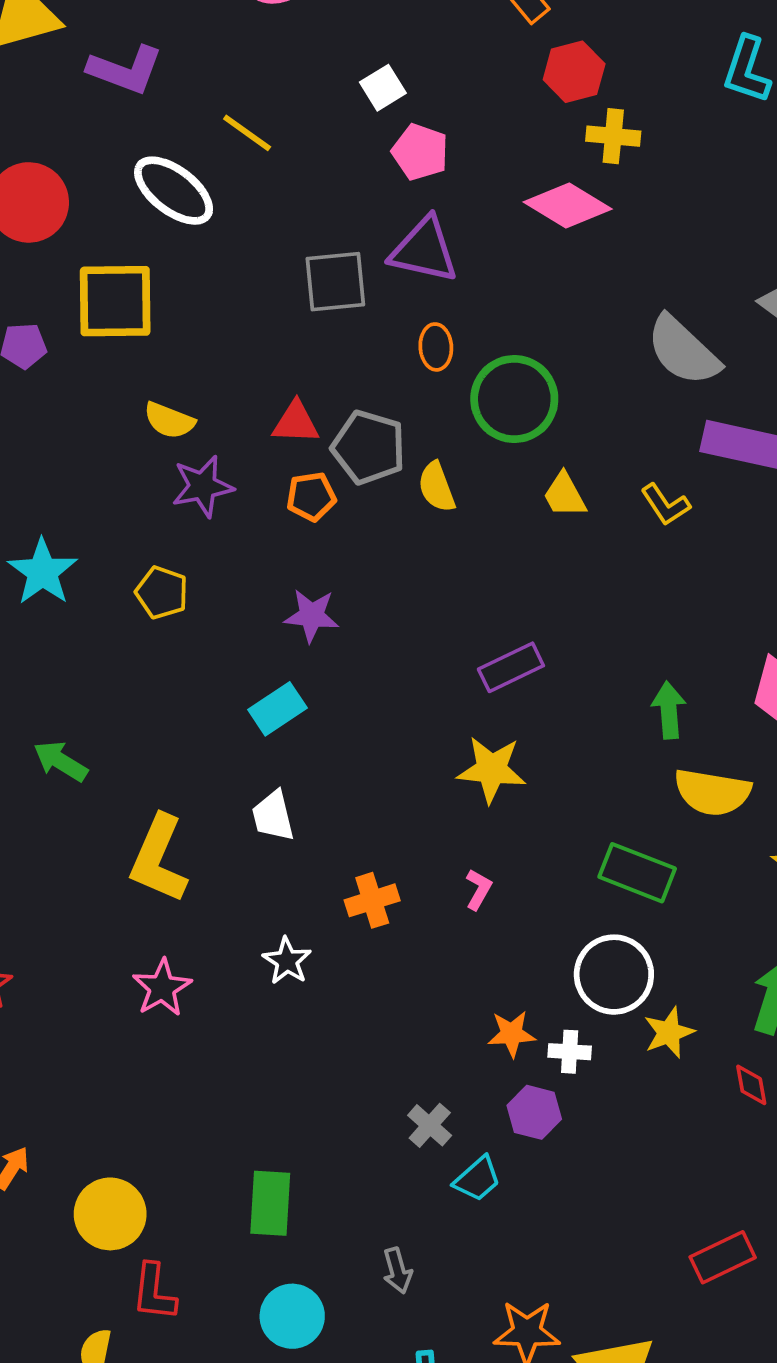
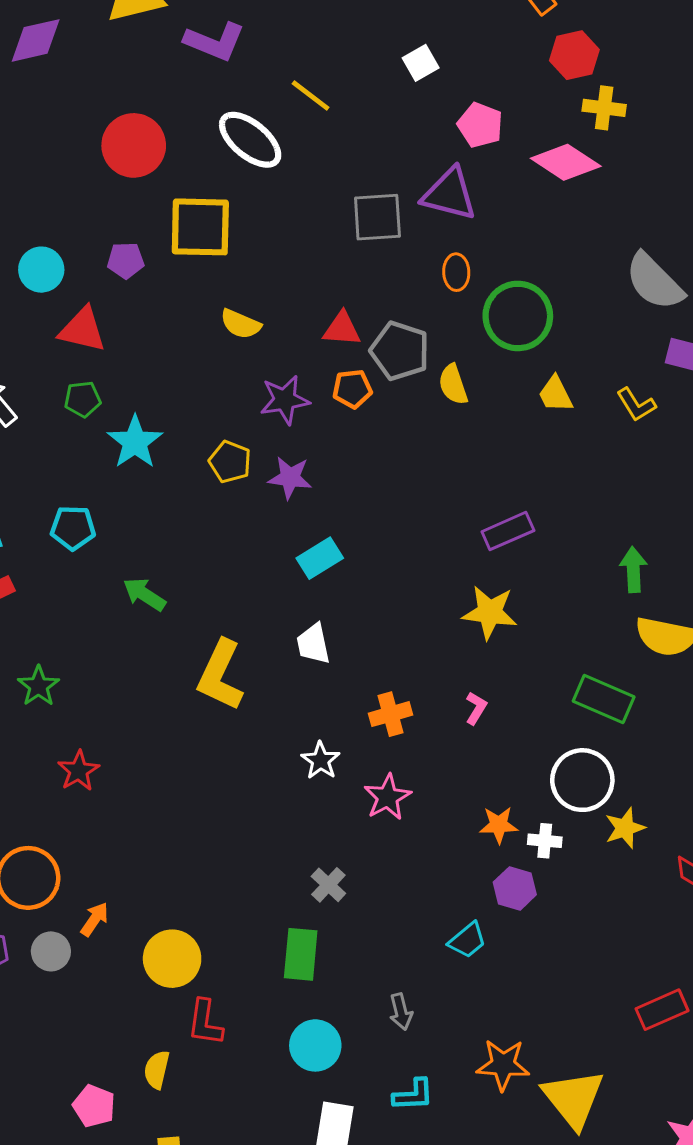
pink pentagon: (420, 152) -> (480, 125), moved
purple star: (203, 486) -> (285, 400), moved
purple star: (312, 616) -> (290, 478), moved
pink star: (162, 988) -> (387, 797), moved
gray cross: (430, 1125) -> (328, 885), moved

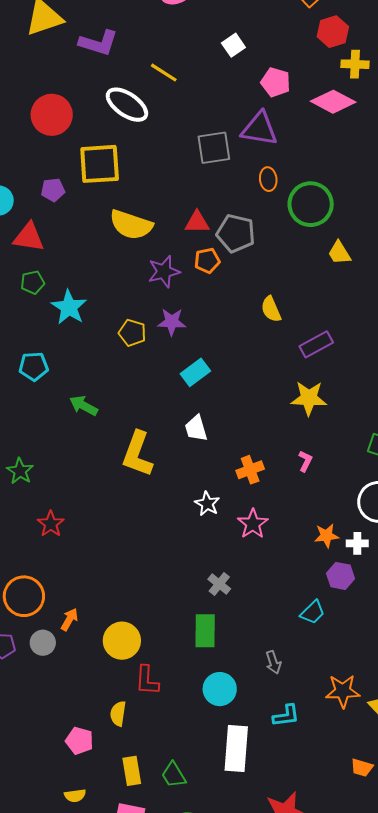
yellow semicircle: (241, 324) -> (131, 225), size x1.6
yellow semicircle: (453, 384) -> (271, 309), moved
yellow pentagon: (230, 462) -> (132, 333), moved

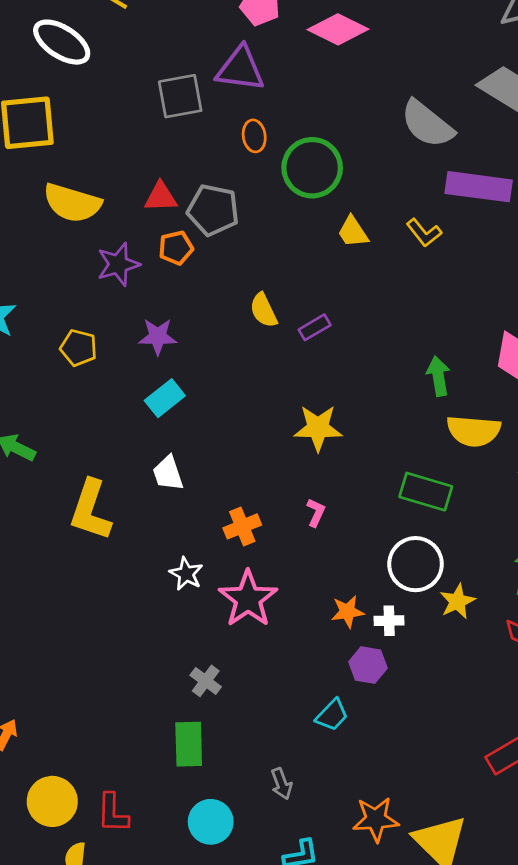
purple star: (172, 322) -> (158, 337), moved
purple rectangle: (316, 344) -> (315, 327), moved, size x0.7
pink star: (253, 524) -> (248, 599), size x1.4
yellow circle: (122, 641) -> (52, 801), moved

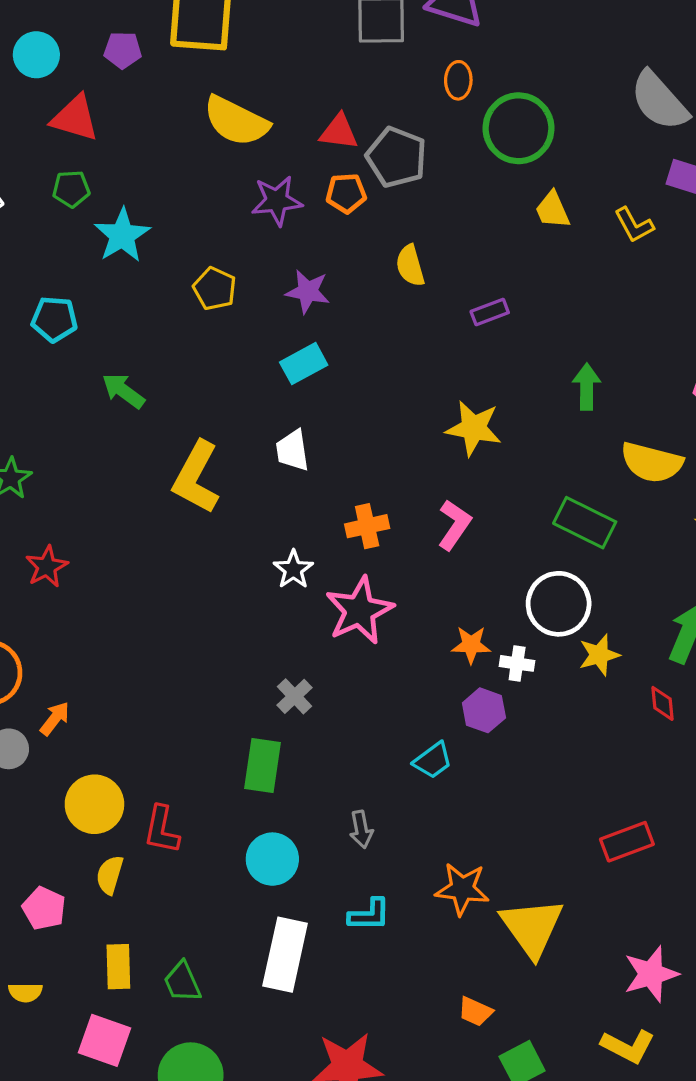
yellow semicircle: (263, 310) -> (410, 266), moved
green arrow: (438, 376) -> (587, 387), moved
pink L-shape: (316, 512) -> (454, 525), size x1.5

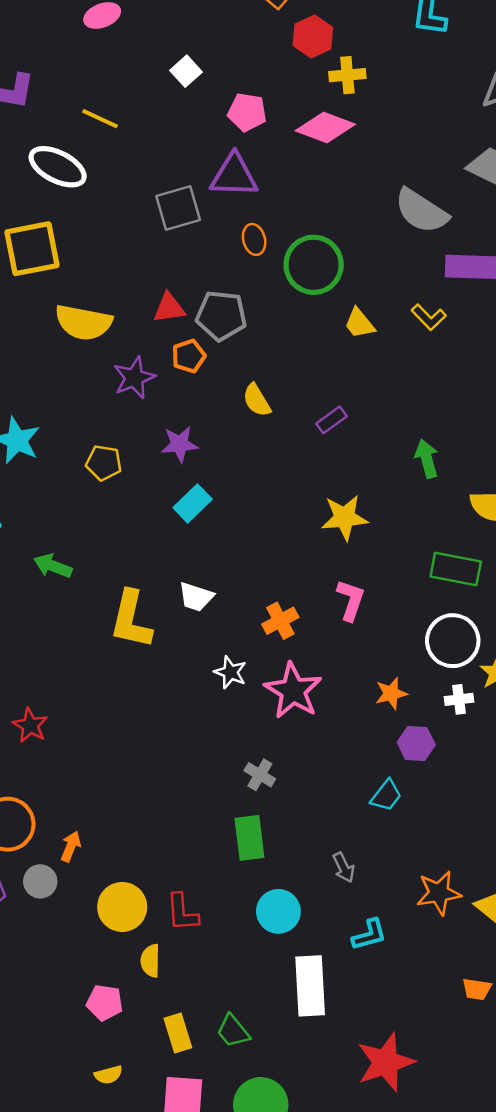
white trapezoid: (292, 450) -> (196, 597), moved, turned -48
white cross: (517, 663) -> (459, 699), moved

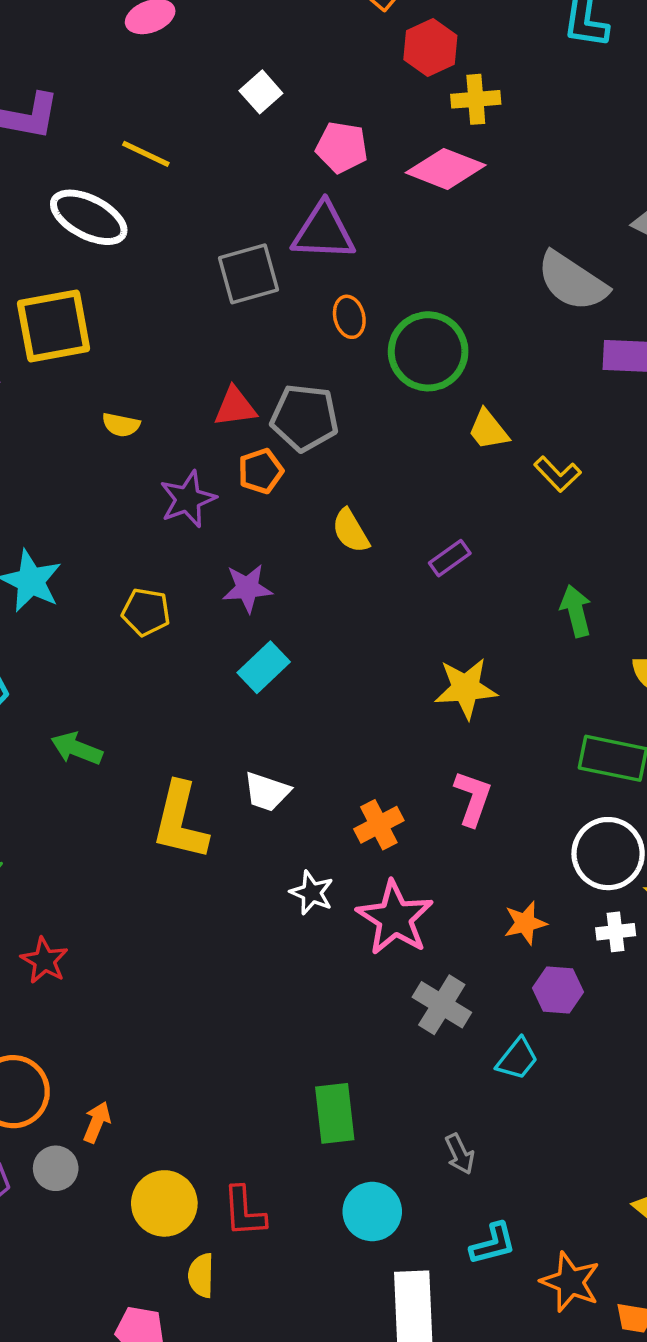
yellow L-shape: (429, 317) -> (557, 474), moved
yellow semicircle: (83, 322) -> (121, 425), size x0.5
gray cross: (260, 775) -> (442, 1005), moved, size x1.4
orange star: (439, 893) -> (570, 1282), moved, turned 30

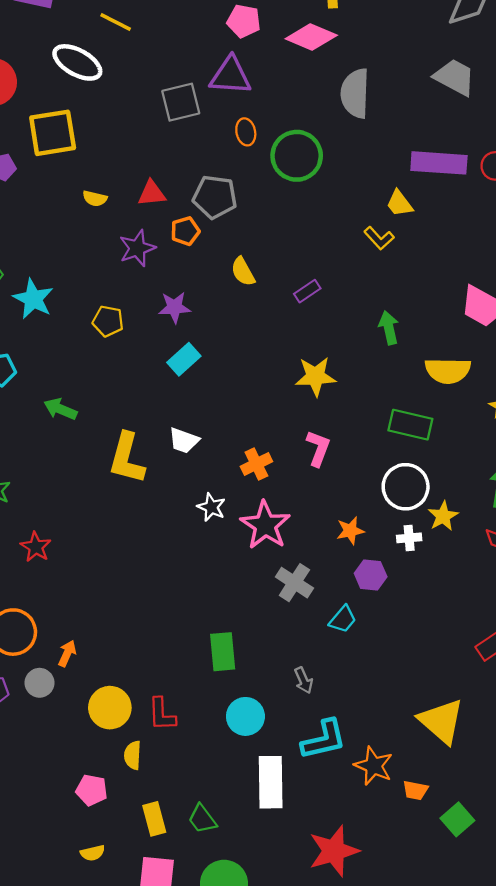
gray semicircle: (572, 281) -> (355, 93), moved, turned 57
red triangle: (235, 407) -> (152, 193), moved
yellow trapezoid: (488, 430) -> (399, 203), moved
cyan L-shape: (493, 1244) -> (324, 740), size x1.5

